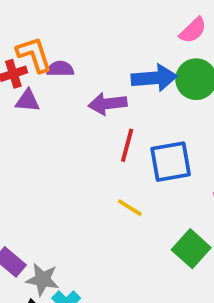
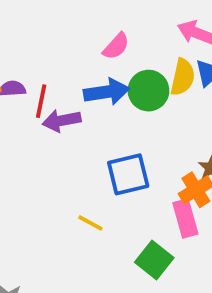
pink semicircle: (193, 30) -> (116, 46), moved
red line: (127, 145) -> (41, 101), moved

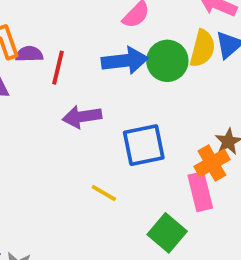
purple arrow: (62, 121) -> (82, 117), moved

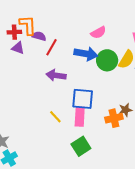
pink rectangle: (200, 192) -> (80, 117), moved

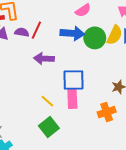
purple semicircle: (39, 36) -> (22, 32), moved
orange cross: (114, 118) -> (107, 112), moved
green square: (81, 146) -> (49, 127), moved

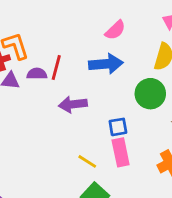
green circle: (95, 38) -> (150, 94), moved
blue square: (74, 80) -> (118, 127), size x0.6

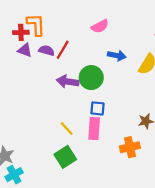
pink semicircle: (115, 30) -> (100, 26), moved
blue arrow: (106, 64) -> (117, 55), moved, size x0.7
green circle: (150, 94) -> (91, 78), moved

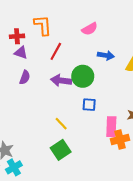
orange L-shape: (36, 25) -> (43, 25), moved
purple semicircle: (47, 50) -> (25, 77), moved, turned 96
pink rectangle: (94, 128) -> (111, 127), moved

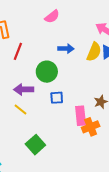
pink semicircle: (90, 29) -> (52, 17), moved
purple arrow: (61, 81) -> (24, 89), moved
yellow line: (61, 124) -> (21, 109), moved

